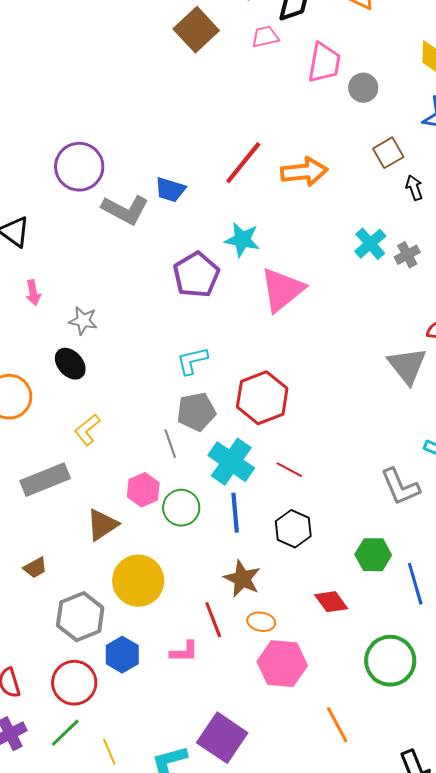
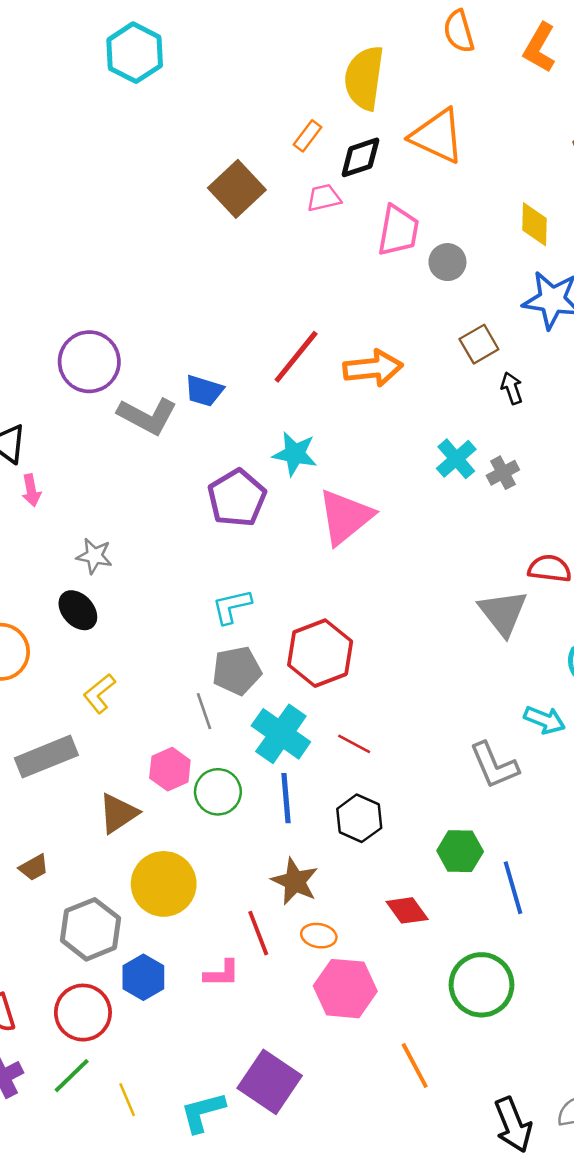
pink arrow: (33, 293) -> (31, 490), moved

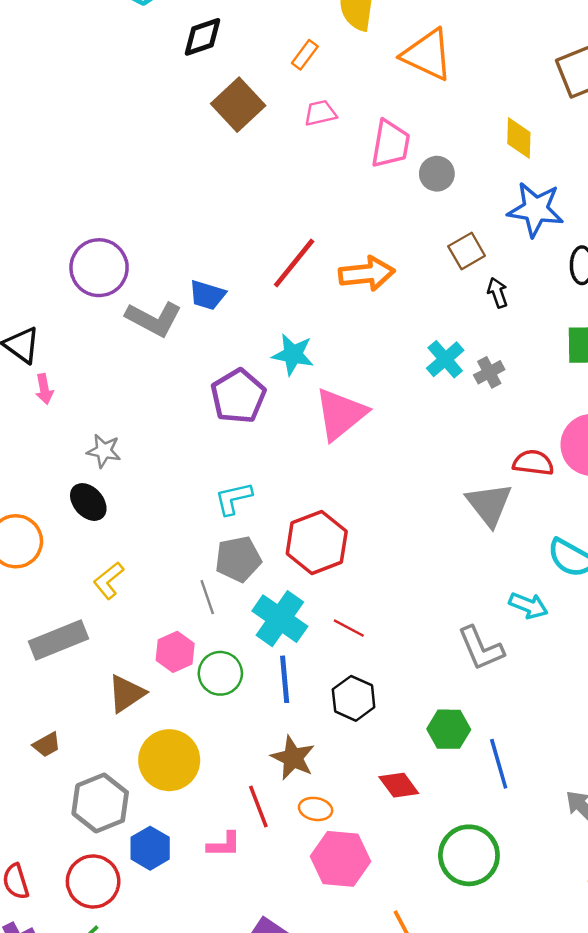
black diamond: (360, 157) -> (203, 37), moved

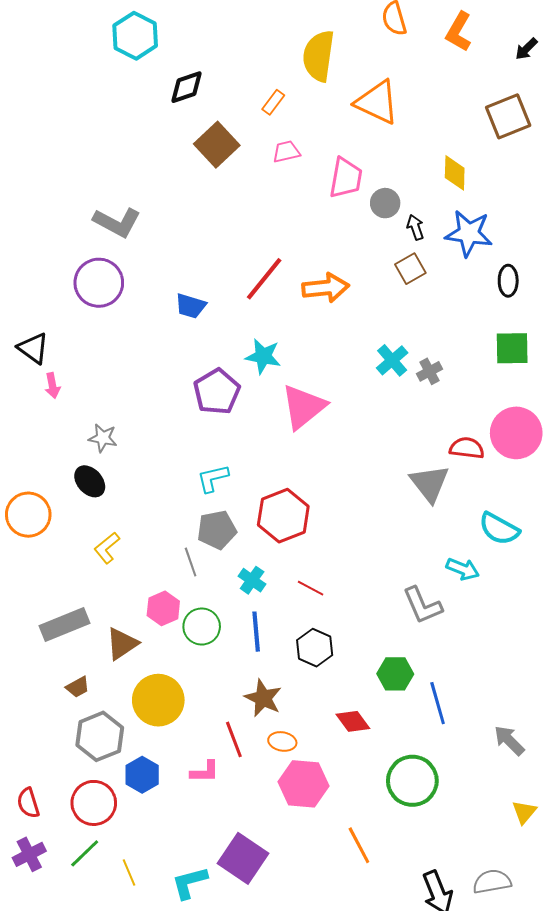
black arrow: (498, 293) -> (415, 227), moved
gray L-shape: (154, 319) -> (117, 222), moved
cyan cross: (280, 619) -> (252, 580), size x0.6
gray rectangle: (59, 640) -> (65, 625), moved
brown trapezoid: (47, 745) -> (78, 687), moved

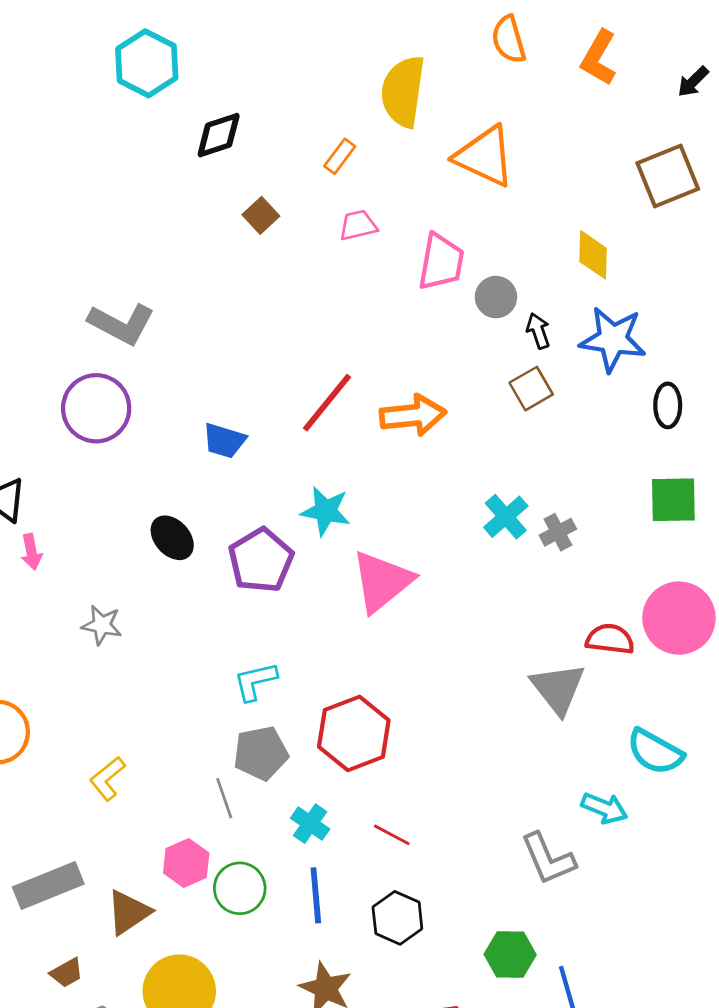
brown square: (217, 145) -> (261, 215), size x0.6
black ellipse: (90, 481) -> (172, 538), moved

